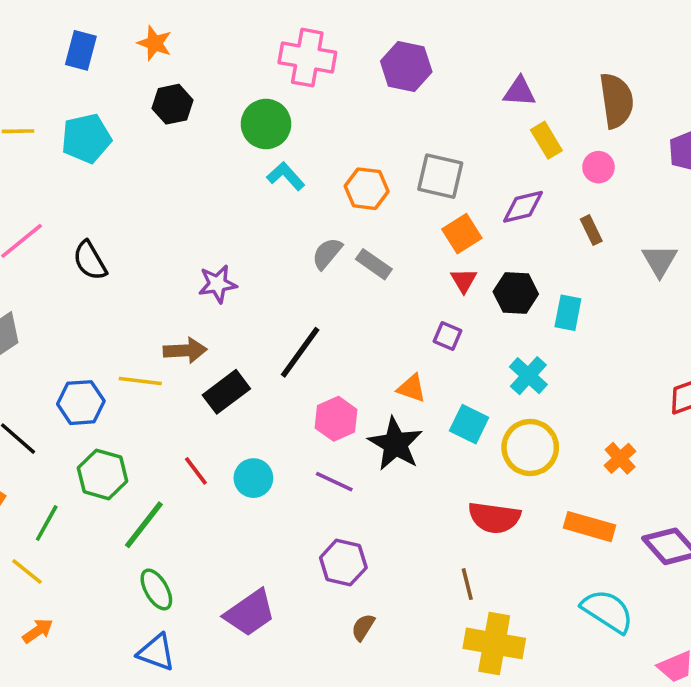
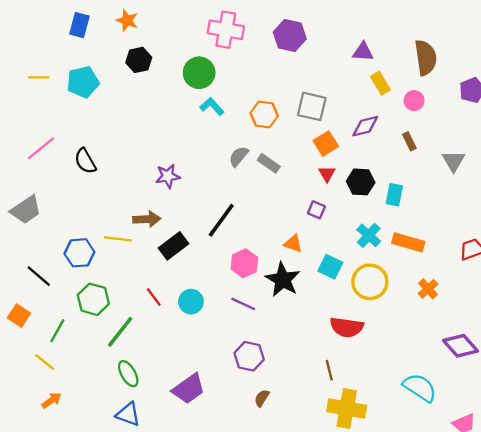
orange rectangle: (589, 527) -> (408, 242), moved

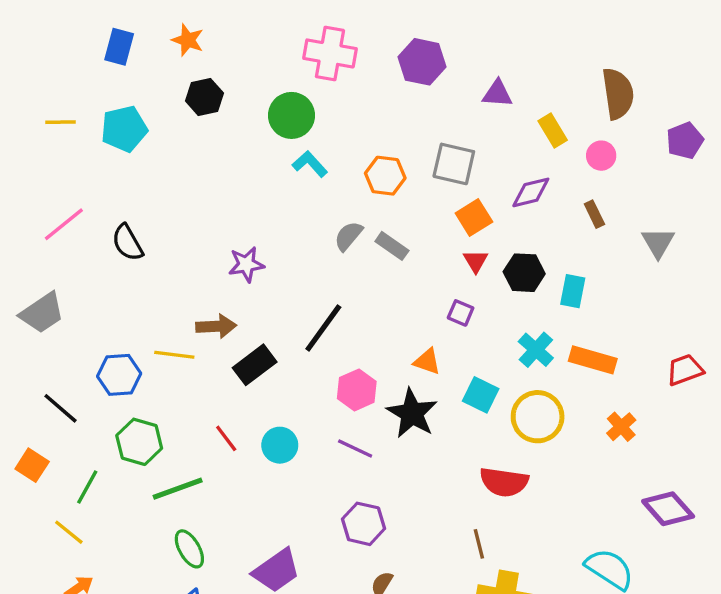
purple triangle: (363, 52) -> (497, 94), moved
green line: (120, 332) -> (178, 489), turned 32

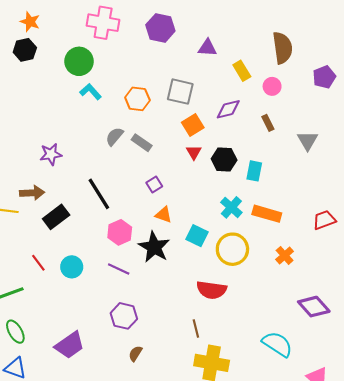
orange star: (188, 40) -> (30, 22), moved
purple square: (461, 313) -> (154, 184), moved, turned 35
black line: (323, 328) -> (99, 194), turned -68

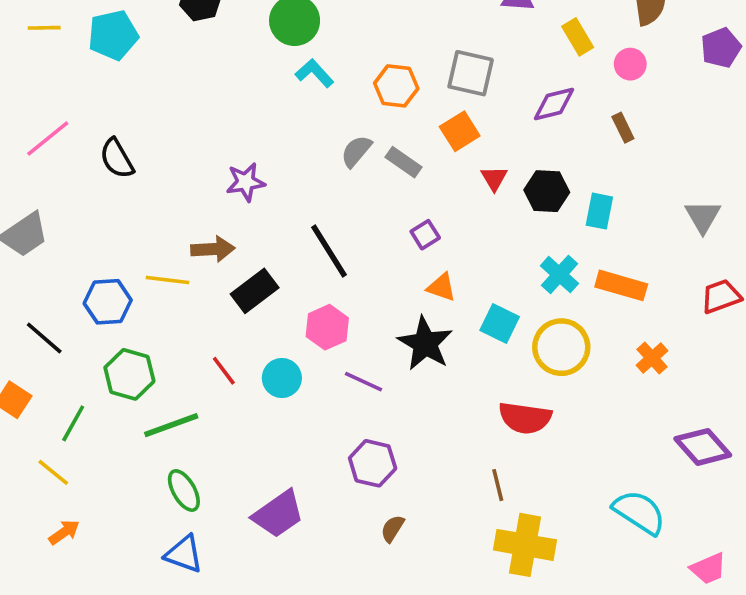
orange square: (193, 125) -> (460, 131), moved
gray triangle: (308, 141) -> (703, 217), moved
pink hexagon: (120, 232) -> (327, 327), moved

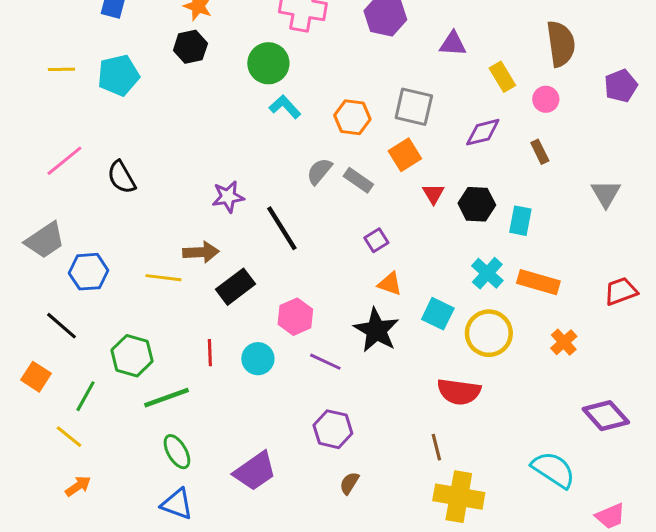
gray triangle: (703, 217) -> (606, 194), moved
black line: (329, 251) -> (282, 228), moved
blue hexagon: (108, 302) -> (88, 272), moved
red line: (224, 371) -> (210, 353), turned 35

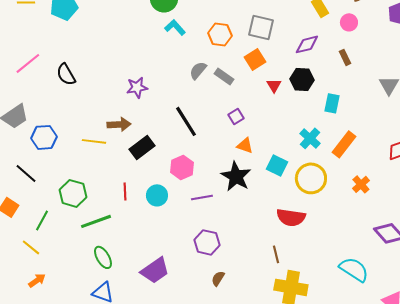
black hexagon: (477, 204) -> (302, 79), moved
black line: (282, 228) -> (186, 121), moved
orange rectangle: (538, 282) -> (344, 144), turned -68
purple line: (325, 362) -> (202, 197), turned -35

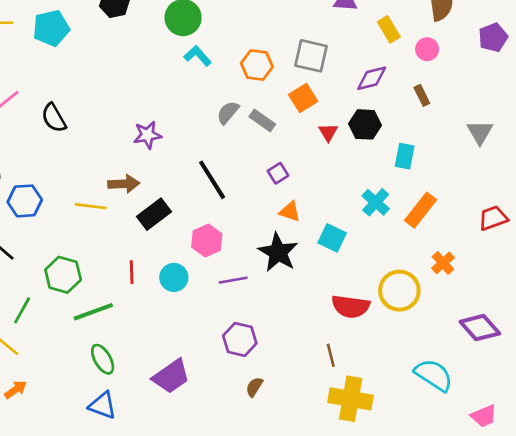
yellow circle: (311, 178) -> (399, 291), moved

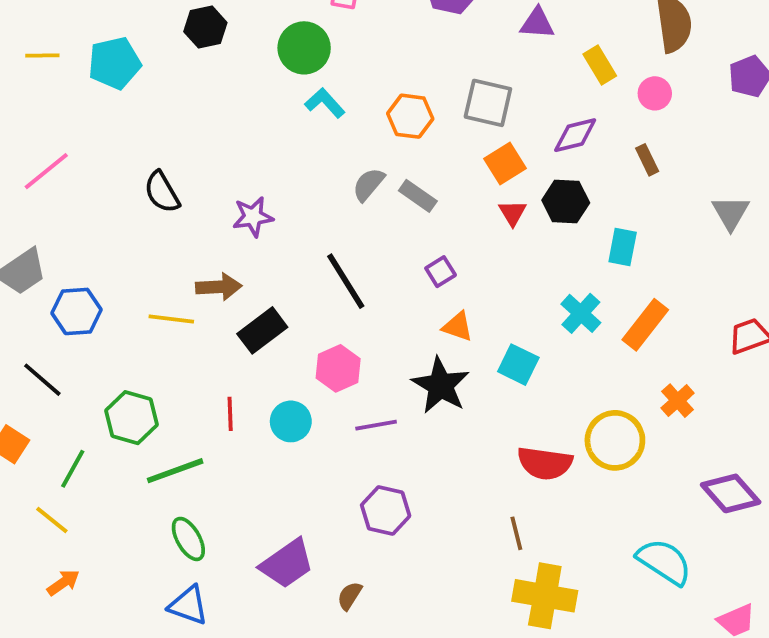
orange square: (303, 98) -> (505, 164), moved
black semicircle: (54, 118) -> (162, 192), moved
brown semicircle: (254, 387) -> (350, 596), moved

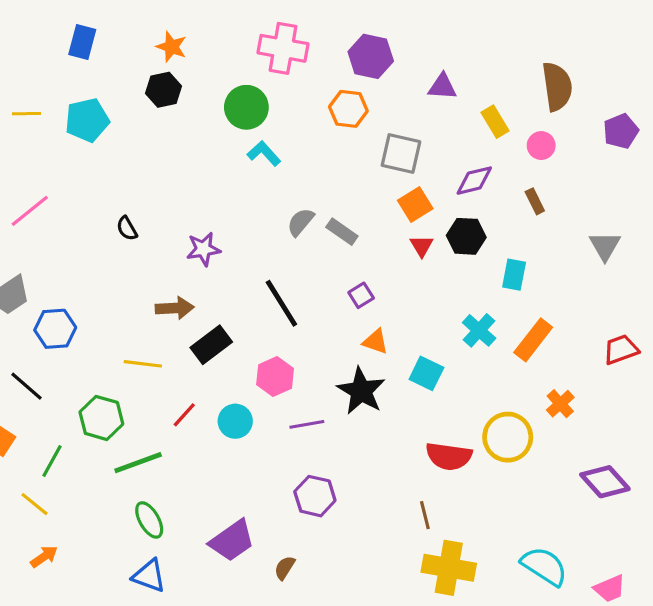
orange hexagon: (410, 116) -> (348, 109), moved
black semicircle: (162, 192) -> (127, 228), size x0.7
yellow line: (171, 319) -> (143, 364), moved
red line: (230, 414) -> (184, 415), turned 44
cyan semicircle: (664, 562) -> (544, 566), moved

